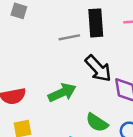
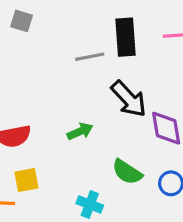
green arrow: (62, 93) -> (80, 131), size x0.7

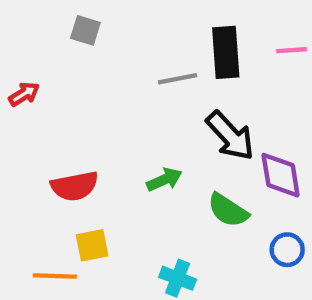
green semicircle: (127, 172) -> (228, 210), moved

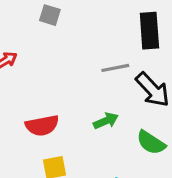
gray line: (178, 79) -> (115, 68), moved

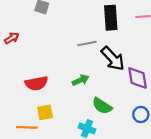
green semicircle: (151, 143) -> (102, 106), moved

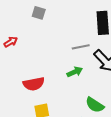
green arrow: (81, 80) -> (75, 72), moved

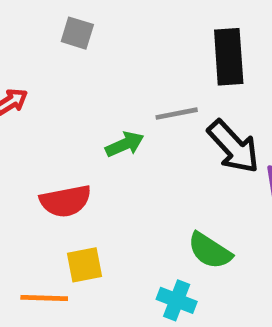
green arrow: (75, 72) -> (125, 144), moved

